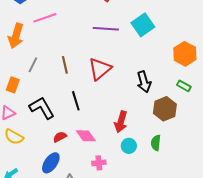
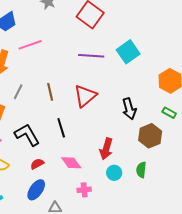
red semicircle: (60, 137) -> (37, 164), moved

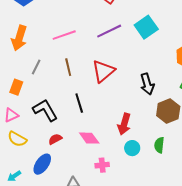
pink line: (30, 45) -> (64, 35), moved
purple line: (91, 56) -> (109, 31), turned -30
blue ellipse: (36, 190) -> (42, 164), moved

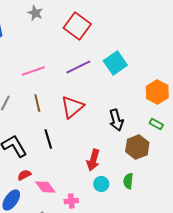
pink diamond: (89, 138) -> (45, 187), moved

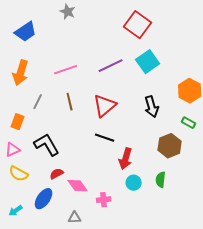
red square: (77, 26) -> (138, 25), moved
black arrow: (116, 120) -> (152, 107), moved
black line: (48, 139) -> (105, 138), moved, turned -54

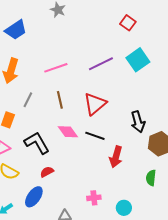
red square: (138, 25) -> (128, 23), size x0.6
black arrow: (152, 107) -> (138, 122), moved
cyan circle: (134, 183) -> (124, 208), moved
pink diamond: (78, 186) -> (68, 132), moved

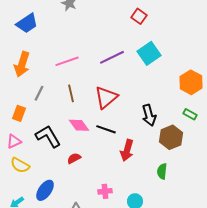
red semicircle: (47, 172) -> (74, 158), moved

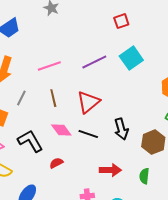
red square: (139, 16) -> (121, 21), turned 35
black arrow: (149, 115) -> (121, 129), moved
red arrow: (127, 150) -> (110, 170), moved, turned -105

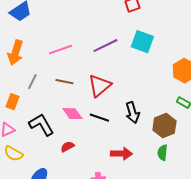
cyan square: (131, 58) -> (142, 42), turned -35
brown line: (53, 98) -> (64, 82), turned -66
green semicircle: (144, 176) -> (162, 153), moved

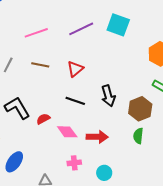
red triangle: (99, 86) -> (75, 69), size x0.7
pink diamond: (72, 114) -> (67, 132), moved
red semicircle: (67, 147) -> (43, 119), moved

